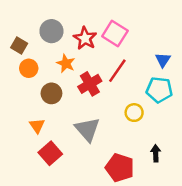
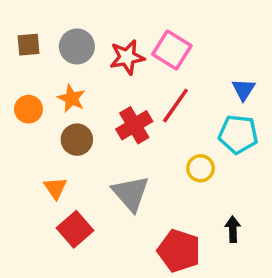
red star: (85, 38) -> (127, 57), turned 30
brown square: (19, 46) -> (28, 45), moved, turned -35
orange star: (66, 63) -> (71, 98), moved
orange circle: (29, 68) -> (28, 109), moved

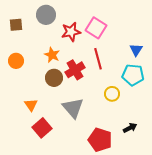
gray circle: (77, 46) -> (46, 15), moved
orange star: (71, 98) -> (52, 55), moved
red line: (175, 106) -> (98, 59), turned -50
brown circle: (77, 140) -> (54, 78), moved
black arrow: (233, 229) -> (130, 128), turned 64

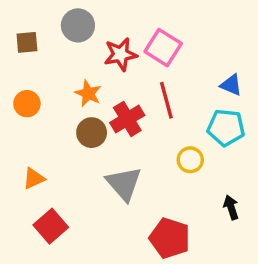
blue triangle: (136, 50) -> (231, 85), turned -40
orange triangle: (31, 105) -> (34, 179), moved, turned 40
red square: (42, 128) -> (51, 226), moved
black arrow: (130, 128) -> (231, 207), moved, turned -80

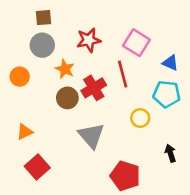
gray circle: (78, 25) -> (42, 45), moved
brown square: (27, 42) -> (44, 18), moved
pink square: (163, 48) -> (136, 43), moved

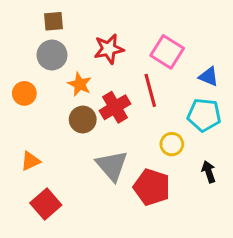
black arrow: (170, 153) -> (209, 172), moved
red pentagon: (125, 176) -> (152, 187), moved

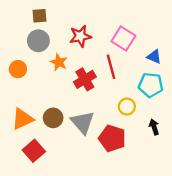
brown circle: (83, 120) -> (53, 118), moved
orange triangle: (30, 161) -> (22, 119), size x1.5

